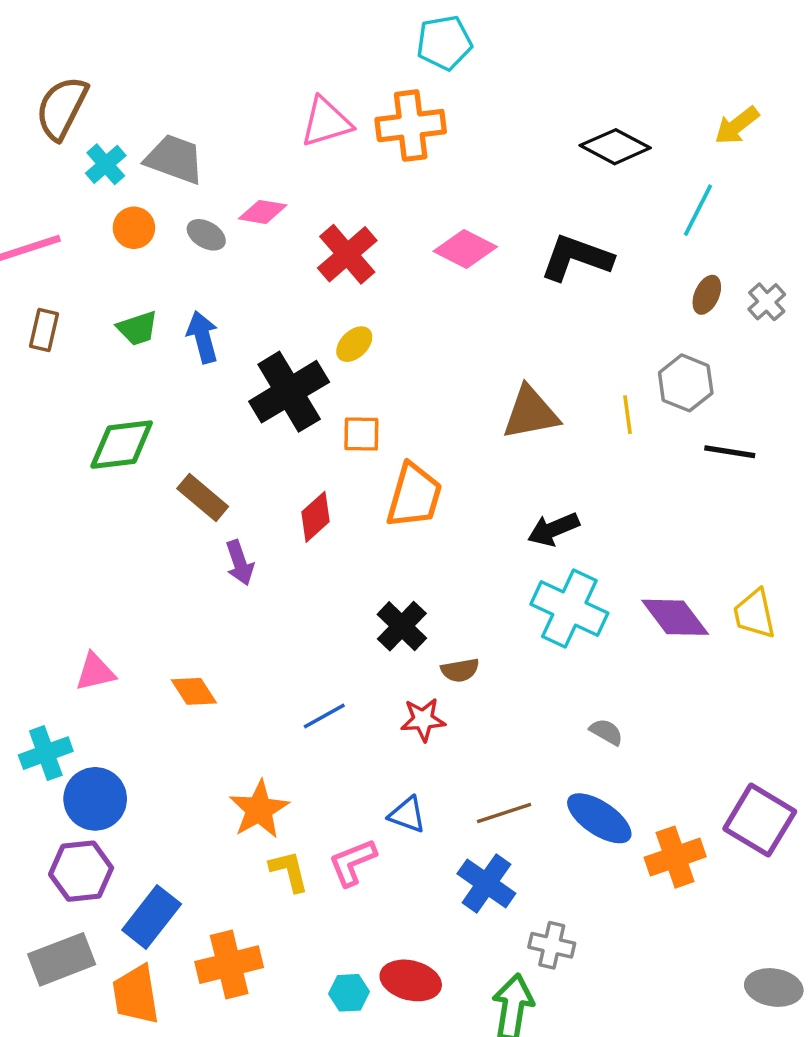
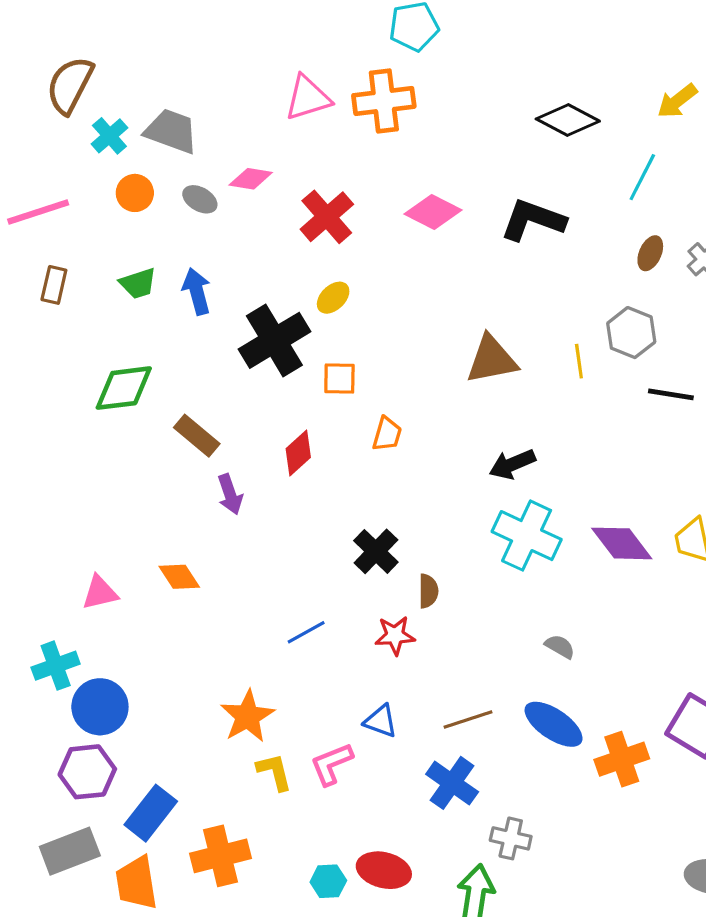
orange trapezoid: (414, 496) -> (387, 434), size x0.6
brown semicircle: (460, 670) -> (428, 591), turned -80
orange diamond: (194, 691) -> (179, 577), moved

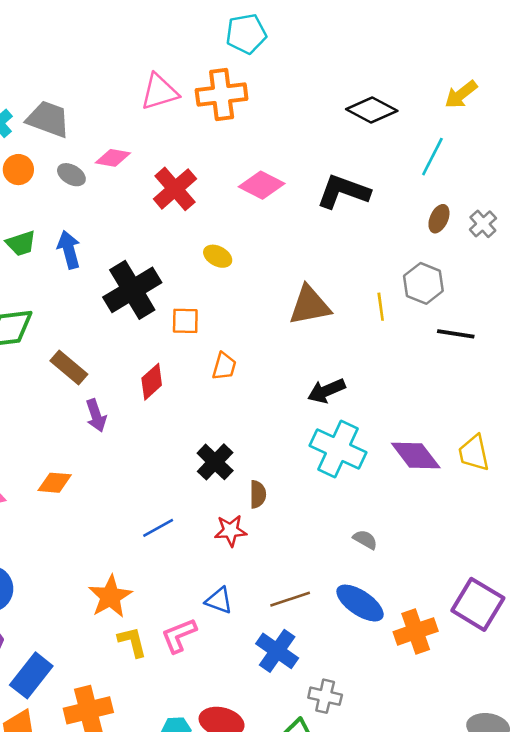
yellow ellipse: (333, 298) -> (218, 256), moved, turned 72
orange diamond: (179, 577) -> (55, 483), turned -52

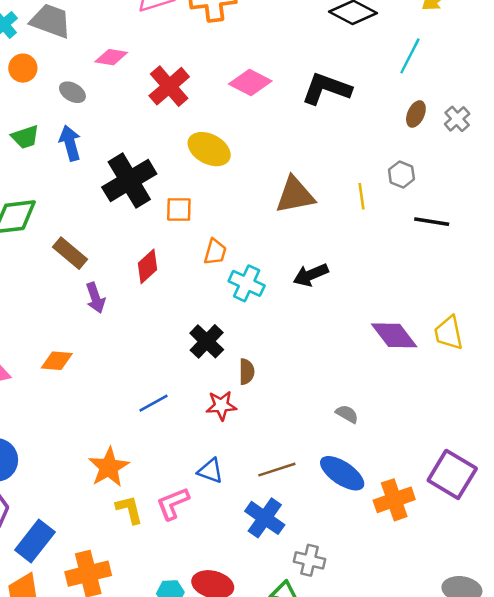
gray ellipse: (71, 175) -> (72, 92), moved
yellow ellipse: (218, 256) -> (209, 149), size x1.6
gray hexagon: (423, 283) -> (401, 174), size x0.7
cyan cross: (338, 449) -> (247, 283), moved, size x0.7

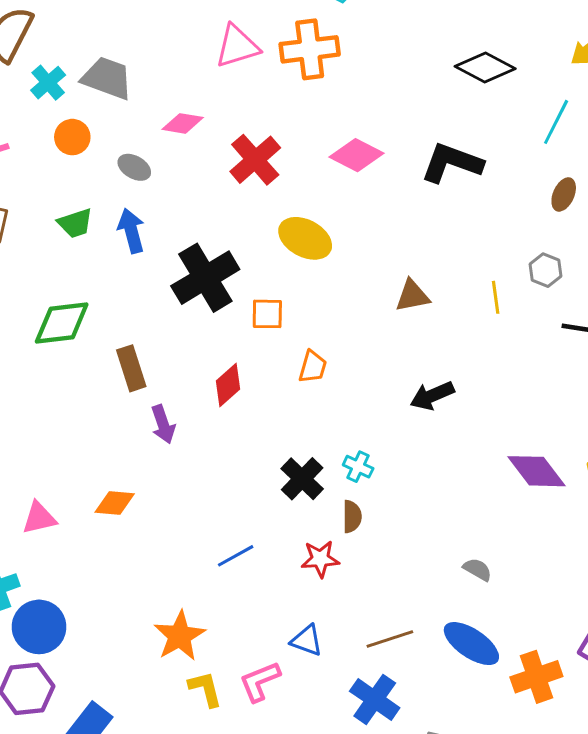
brown triangle: (295, 195) -> (412, 296), size x0.7
brown rectangle: (70, 253) -> (131, 368), turned 32
cyan cross: (247, 283) -> (358, 467), moved, size x0.7

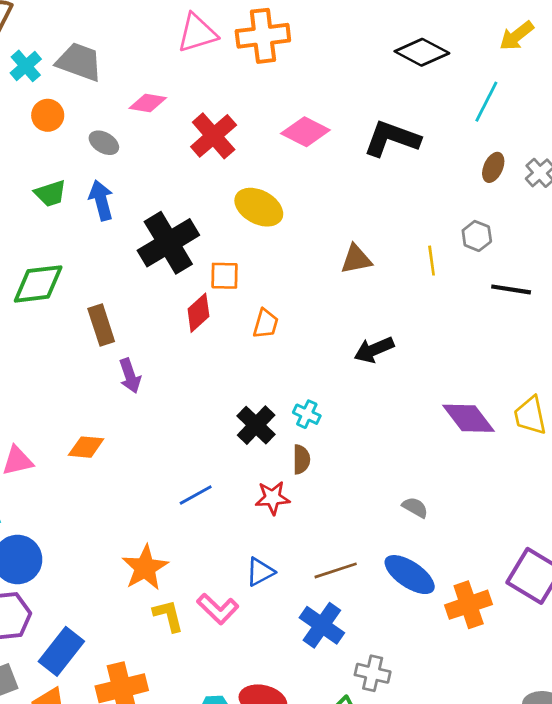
red diamond: (228, 385) -> (198, 313), moved
blue triangle: (307, 641) -> (260, 572), turned -48
pink L-shape: (260, 681) -> (218, 609), turned -114

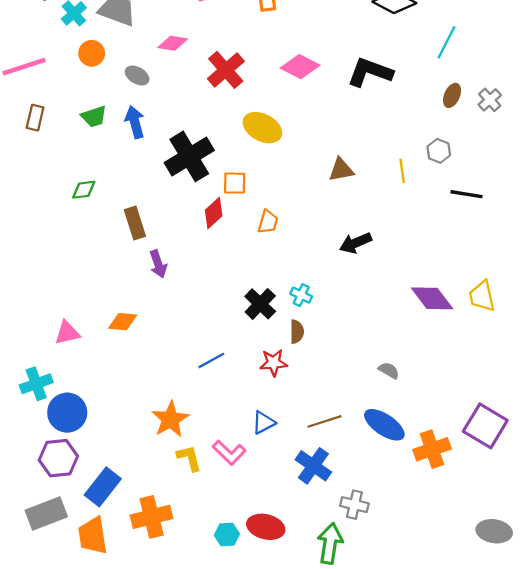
green diamond: (38, 284) -> (84, 190), size x0.6

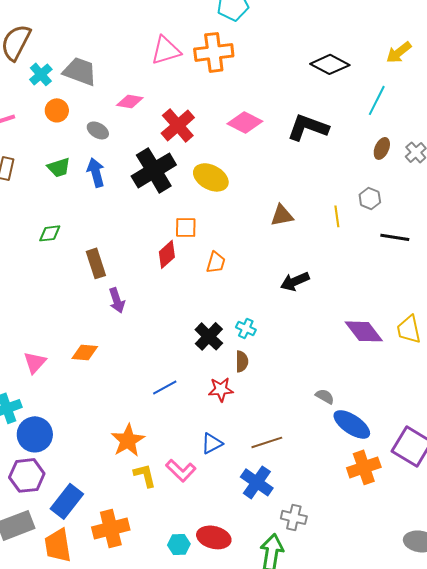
black cross: (189, 156) -> (154, 170), moved
pink triangle: (67, 333) -> (35, 362), turned -35
blue ellipse: (384, 425) -> (352, 424), moved

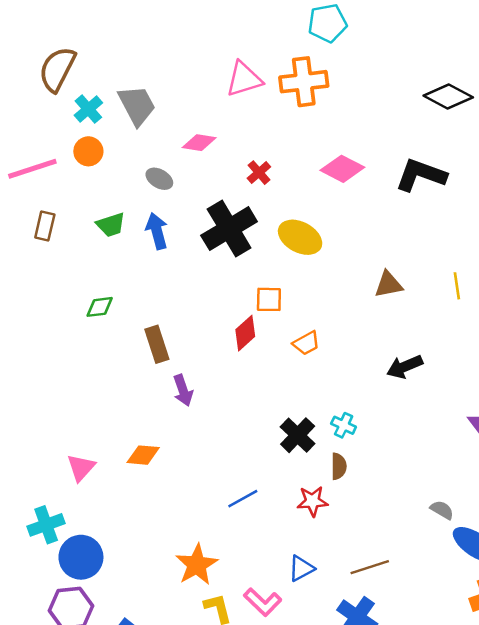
gray trapezoid: (80, 71) -> (137, 105), turned 42
orange circle: (57, 110) -> (88, 151), moved
red cross: (178, 125) -> (259, 173), size x0.6
orange trapezoid: (216, 262) -> (306, 343), turned 45

